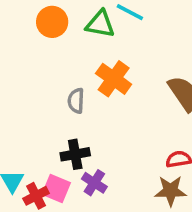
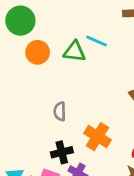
orange cross: (114, 79) -> (98, 137), moved

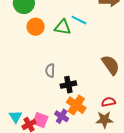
orange cross: (98, 137) -> (76, 105), moved
black cross: (62, 152) -> (68, 85), moved

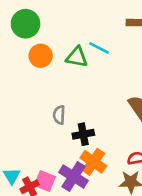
purple cross: (62, 116) -> (73, 176), size x1.5

